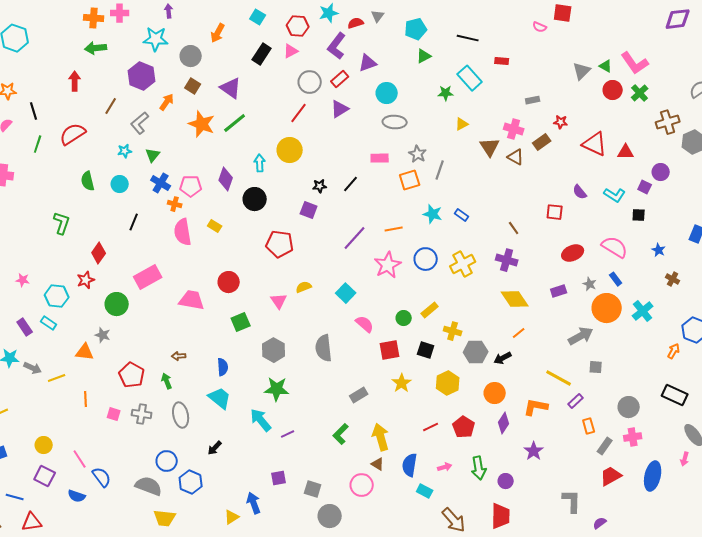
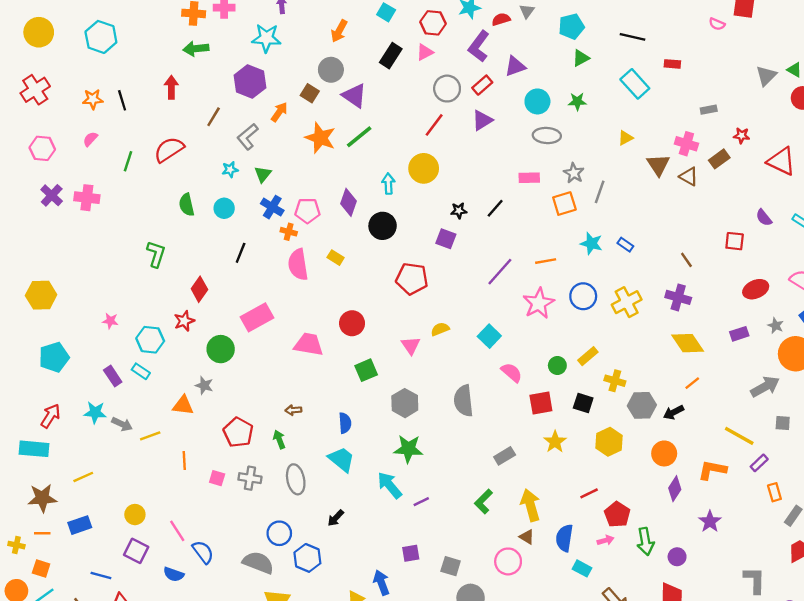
gray circle: (191, 56) -> (331, 70), moved
green star: (446, 93) -> (577, 101), moved
black line: (34, 111) -> (122, 100), moved
red pentagon: (464, 427) -> (617, 515), moved

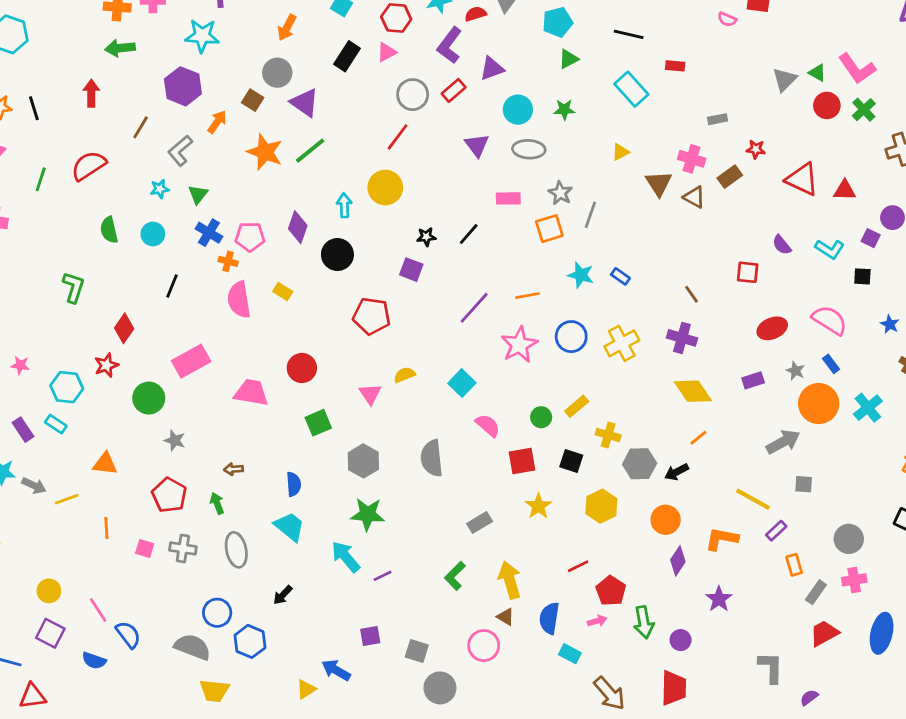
purple triangle: (482, 120) -> (477, 145), moved, turned -35
gray star: (204, 385) -> (175, 440), moved
blue arrow: (381, 583) -> (336, 670), turned -40

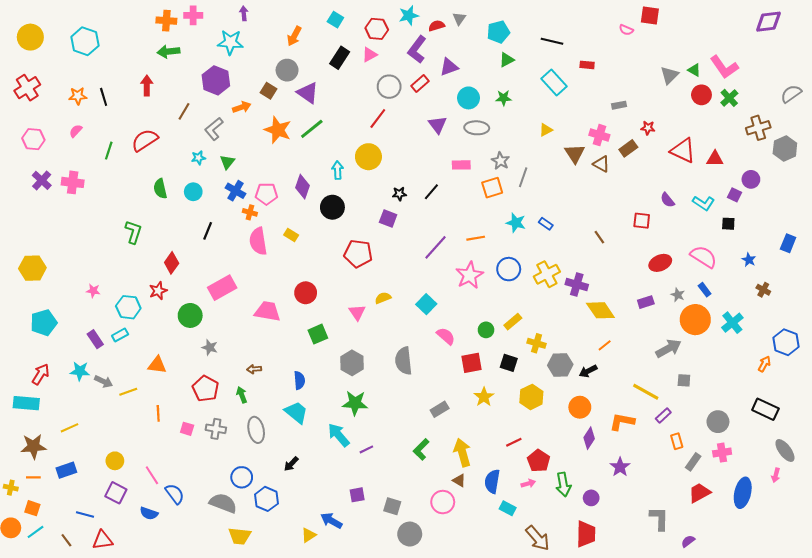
orange arrow: (217, 122) -> (242, 107), turned 36
purple cross: (682, 338) -> (577, 285), moved
cyan rectangle: (56, 424) -> (120, 335), turned -63

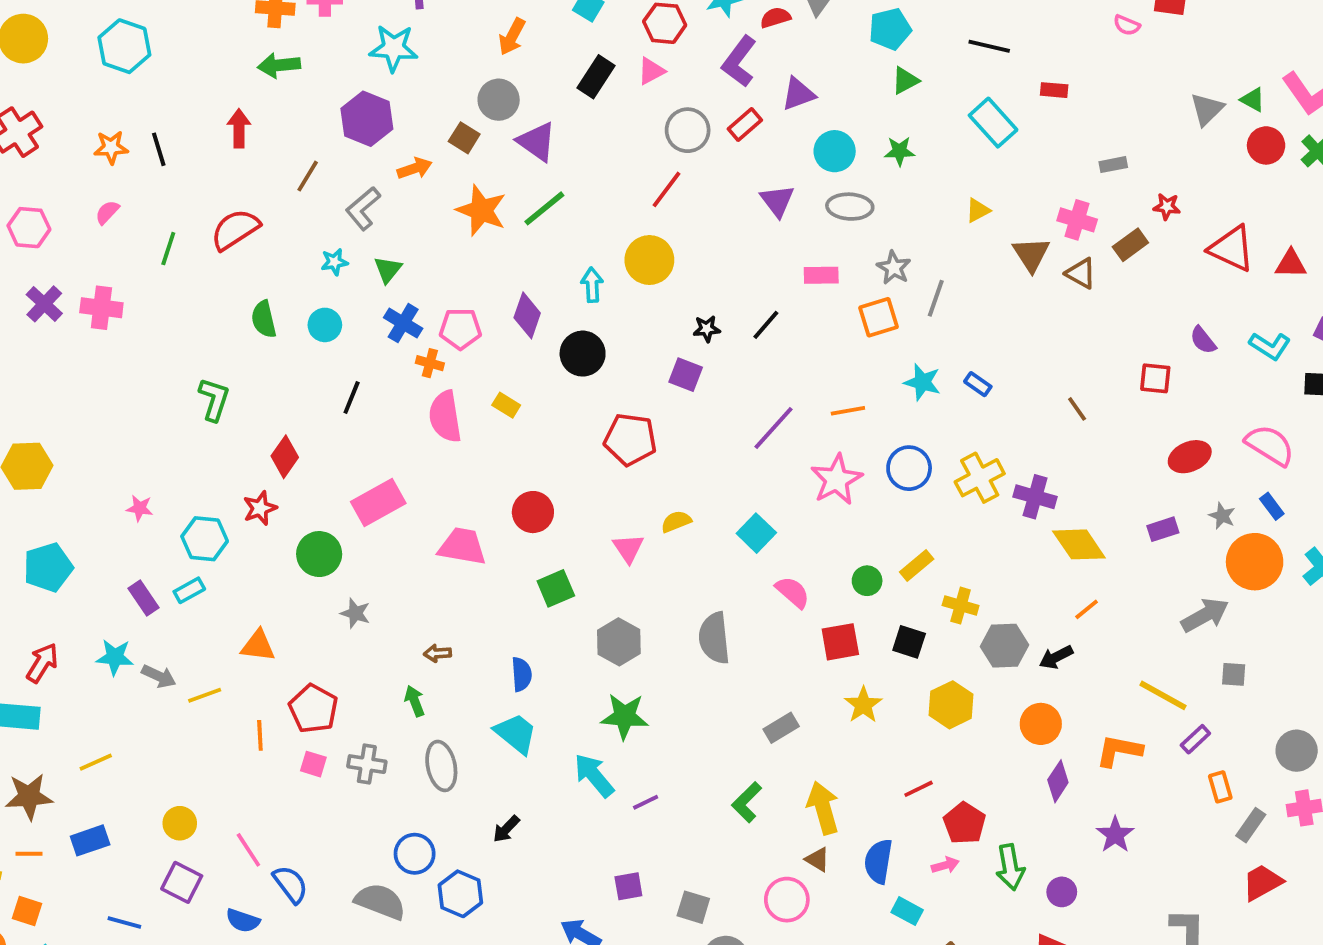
red pentagon: (206, 389) -> (313, 709), moved

